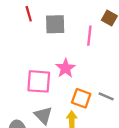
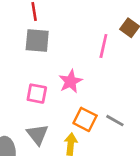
gray square: (55, 24) -> (37, 40), moved
pink square: (39, 81) -> (37, 94), size x0.7

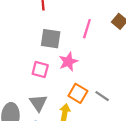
gray square: (37, 40) -> (51, 39), moved
pink line: (103, 46) -> (87, 29), moved

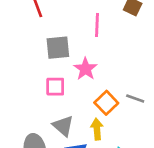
orange square: (78, 93) -> (106, 103), turned 30

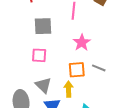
pink star: (85, 69) -> (82, 43), moved
orange square: (106, 103) -> (77, 70), turned 36

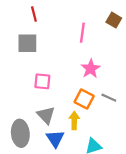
gray square: (43, 26) -> (27, 43), moved
orange square: (77, 70) -> (84, 99), turned 30

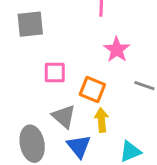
orange square: (84, 99) -> (92, 90), moved

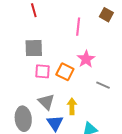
gray square: (30, 24) -> (34, 48), moved
orange square: (92, 90) -> (65, 72), moved

